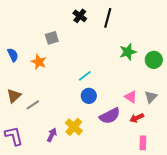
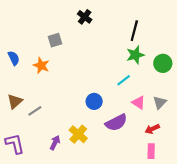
black line: (108, 18) -> (134, 31), moved
cyan line: (85, 76) -> (124, 80), moved
red arrow: (137, 118) -> (152, 129), moved

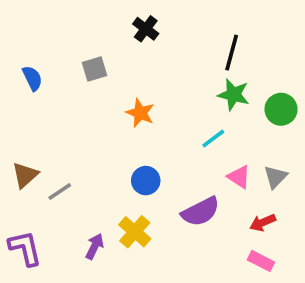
green star: (135, 55) -> (233, 95), turned 30
blue semicircle: (14, 58) -> (32, 78), moved
orange star: (41, 65) -> (140, 113), moved
blue circle: (94, 101) -> (146, 181), moved
pink rectangle: (151, 151) -> (261, 261), turned -64

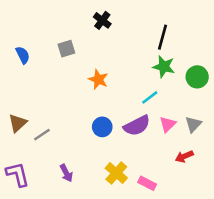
pink triangle: (239, 177) -> (168, 124), turned 42
purple semicircle: (201, 212) -> (137, 126), moved
yellow cross: (135, 232) -> (116, 173), moved
purple arrow: (95, 246) -> (66, 173), turned 126
pink rectangle: (261, 261) -> (147, 183), moved

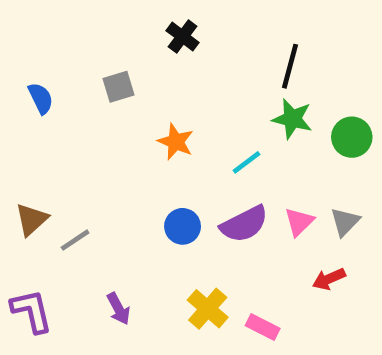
cyan line: (150, 97) -> (247, 162), moved

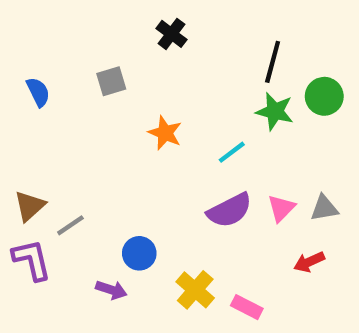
green circle: (352, 137) -> (324, 96), moved
gray triangle: (345, 222) -> (324, 208), turned 36
blue circle: (183, 226) -> (139, 253), moved
purple arrow: (118, 309) -> (111, 290), turned -44
purple L-shape: (32, 311) -> (32, 260), moved

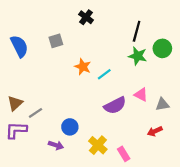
blue semicircle: (38, 92) -> (19, 46), size x1.5
cyan line: (232, 152) -> (104, 74), moved
pink triangle: (281, 208) -> (141, 95), moved, turned -48
purple L-shape: (32, 260) -> (16, 130), turned -75
pink rectangle: (247, 307) -> (124, 154), turned 32

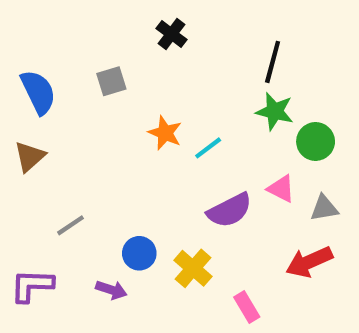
green circle: (162, 48) -> (316, 141), moved
brown triangle: (15, 103) -> (30, 157), moved
purple L-shape: (16, 130) -> (32, 286), moved
red arrow: (155, 131) -> (309, 262), size x1.5
yellow cross: (98, 145) -> (193, 268), moved

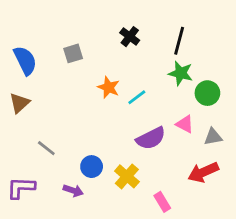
black cross: (172, 34) -> (130, 37), moved
gray line: (70, 225) -> (46, 148), turned 72

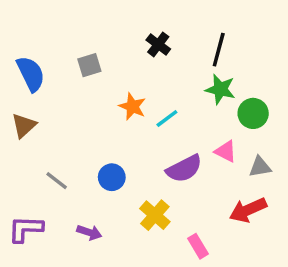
blue circle: (92, 167) -> (112, 177), moved

